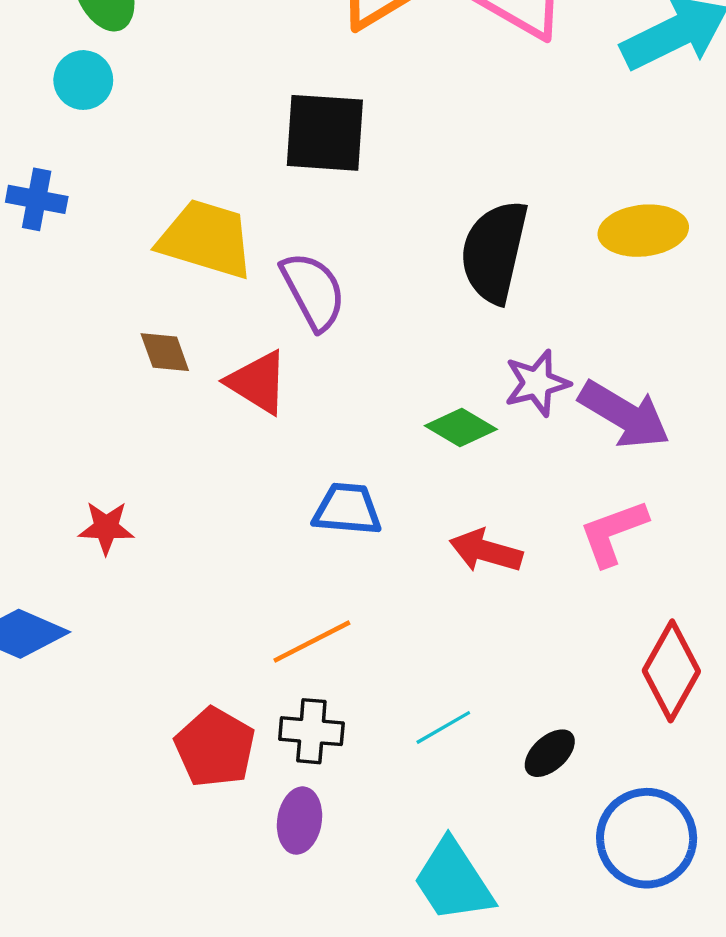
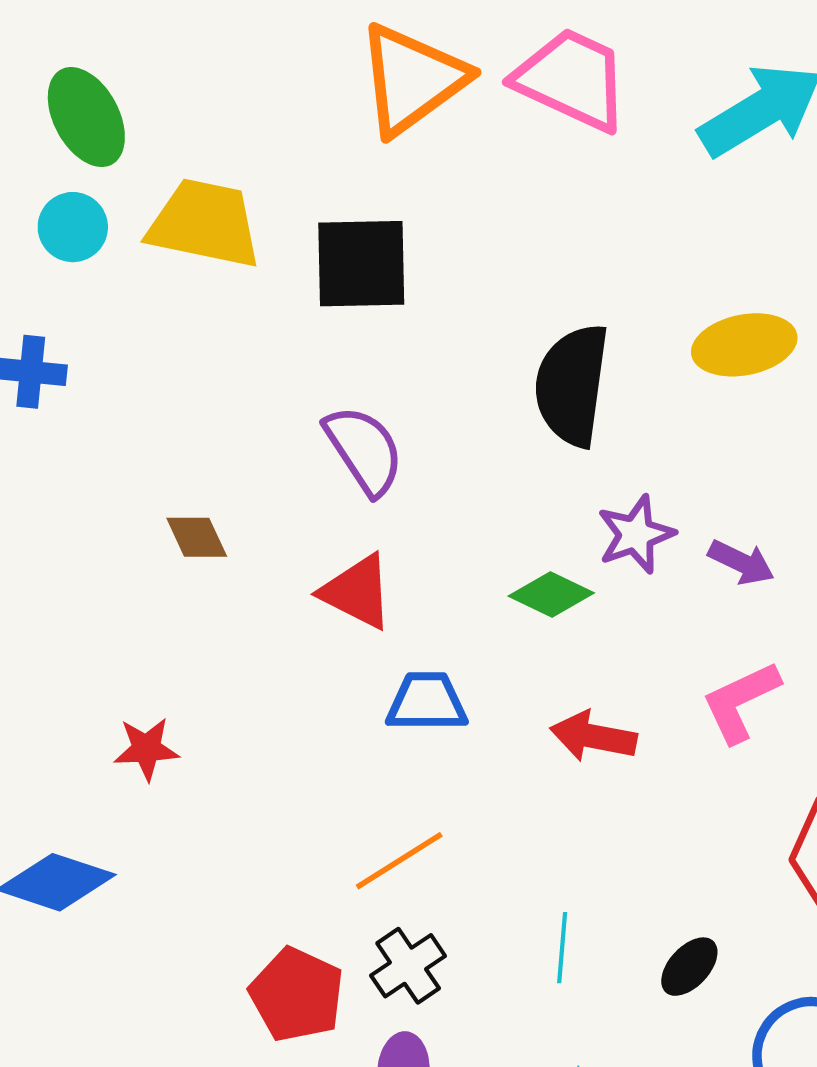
yellow trapezoid: (206, 239) -> (205, 223), moved
red triangle: (258, 382) -> (357, 592), moved
purple arrow: (624, 415) -> (741, 562), size x0.6
cyan line: (443, 727) -> (562, 948), turned -50
black cross: (311, 731) -> (408, 966), turned -34

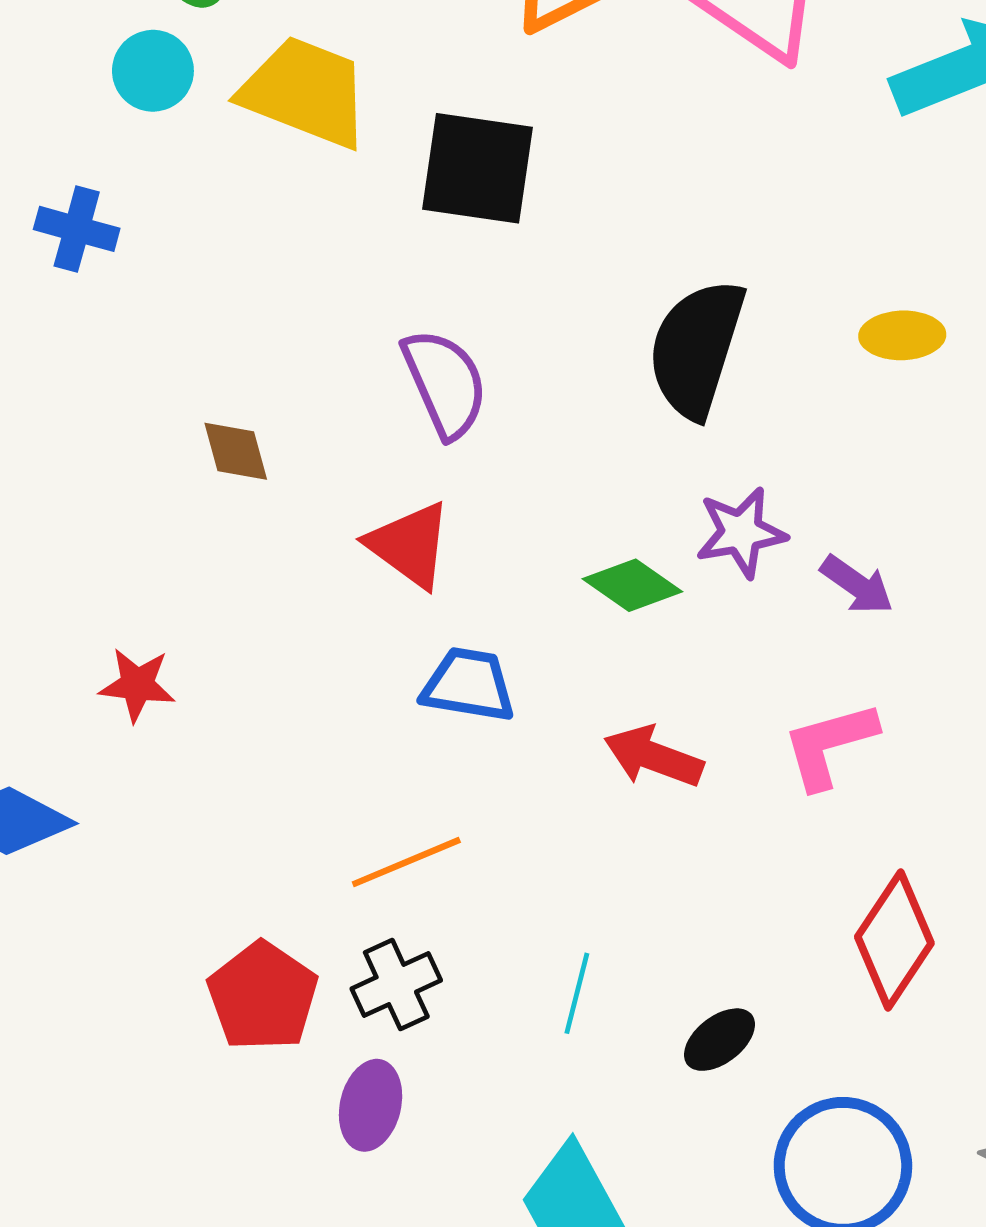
yellow ellipse: (744, 345) -> (902, 335), size x0.7

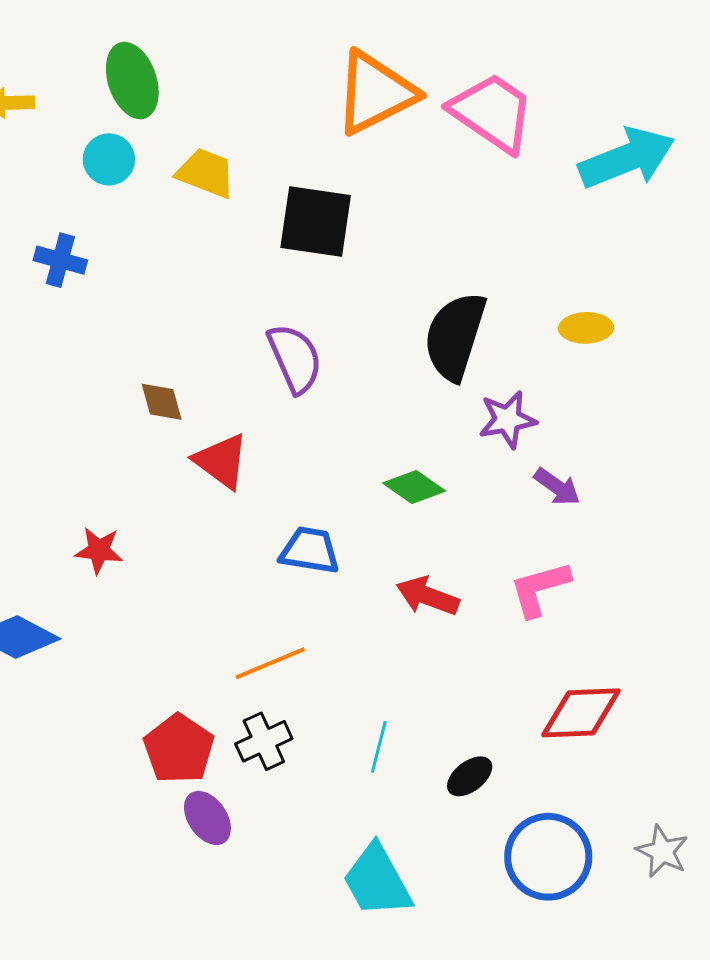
yellow trapezoid: (305, 92) -> (206, 173), size x0.7
purple star: (741, 532) -> (508, 420), moved
red triangle: (410, 545) -> (221, 461), moved
red diamond: (894, 940) -> (581, 713), turned 54
purple ellipse: (371, 1105) -> (207, 818), moved, turned -48

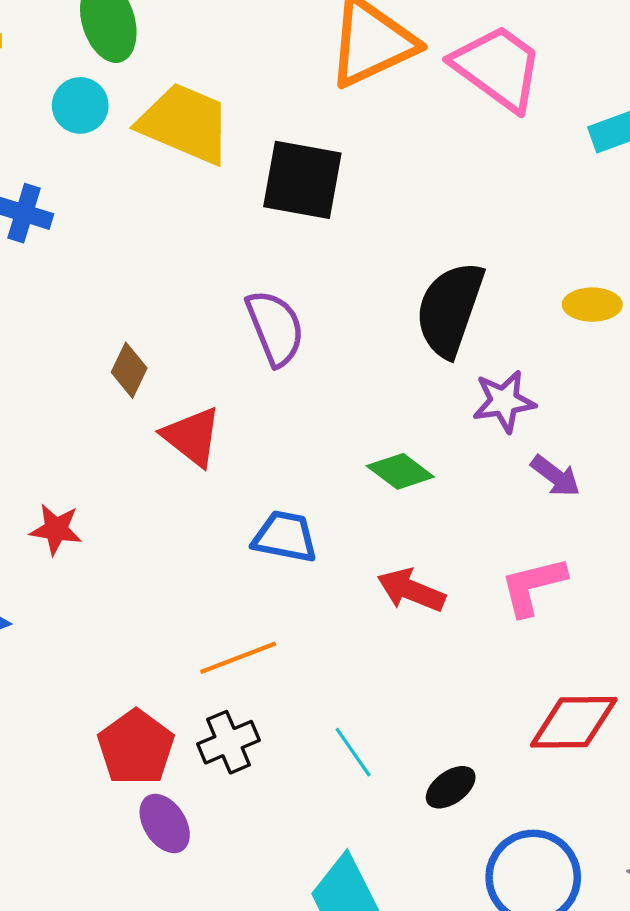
yellow trapezoid: (206, 173) -> (185, 123), size x1.5
brown diamond: (162, 402) -> (129, 370), turned 39
cyan line: (379, 747) -> (353, 752), turned -51

